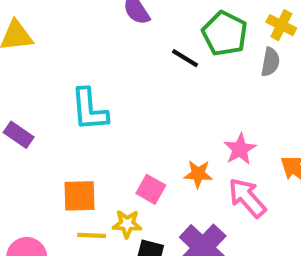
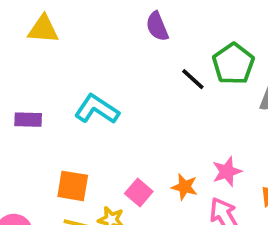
cyan L-shape: (89, 110) -> (97, 109), turned 117
purple rectangle: (19, 135) -> (28, 120), turned -44

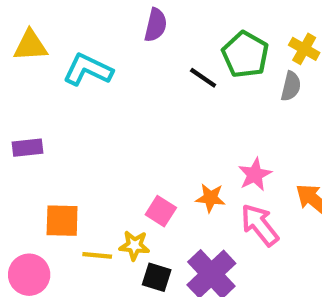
purple semicircle: (157, 26) -> (156, 25), turned -136
cyan L-shape: (97, 109) -> (88, 70), moved
orange square: (73, 186) -> (62, 221), moved

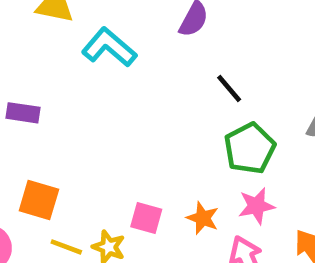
green pentagon: (245, 55) -> (250, 148), moved
pink square: (161, 211) -> (146, 218), turned -32

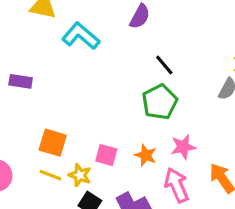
green pentagon: (250, 148) -> (160, 102), moved
orange square: (39, 200) -> (53, 143), moved

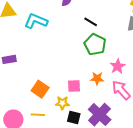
orange square: (53, 143) -> (40, 89), turned 36
yellow line: (50, 175) -> (38, 115), moved

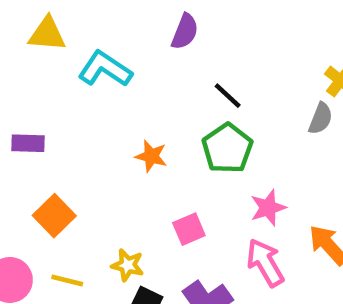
orange star: (97, 79) -> (151, 156), moved
pink square: (74, 86) -> (189, 229), moved, turned -32
orange square: (40, 89) -> (54, 216), moved

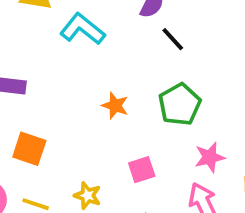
black line: (228, 96) -> (173, 39), moved
orange square: (54, 216) -> (29, 149), turned -32

